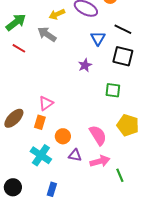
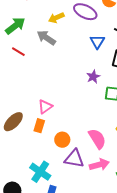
purple star: (85, 65) -> (93, 77), moved
cyan cross: (41, 155) -> (40, 172), moved
purple triangle: (75, 155) -> (74, 159), size x1.5

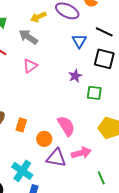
pink triangle: (45, 107) -> (30, 66), moved
pink semicircle: (97, 139) -> (66, 126), moved
pink arrow: (99, 165) -> (81, 153), moved

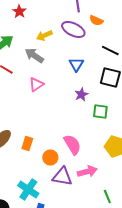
blue triangle: (79, 41) -> (76, 64), moved

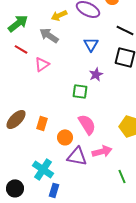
pink triangle: (36, 84) -> (42, 64), moved
green square: (100, 111) -> (80, 91), moved

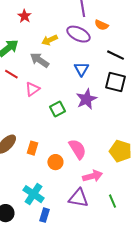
purple star: (96, 74) -> (86, 99), size x1.5
green square: (80, 91) -> (57, 109), moved, turned -35
purple triangle: (77, 156) -> (78, 198), moved

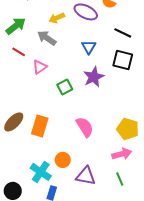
orange rectangle: (32, 148) -> (40, 126), size x1.5
orange circle: (55, 162) -> (63, 160), moved
pink arrow: (92, 176) -> (122, 154), moved

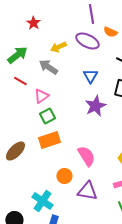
green square: (65, 87) -> (47, 116), moved
orange rectangle: (40, 126) -> (49, 140), moved, turned 55
orange circle: (63, 160) -> (64, 176), moved
purple triangle: (86, 176) -> (87, 191), moved

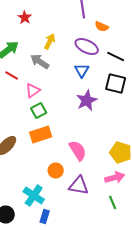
purple ellipse: (87, 41) -> (87, 46), moved
yellow arrow: (58, 47) -> (50, 42), turned 140

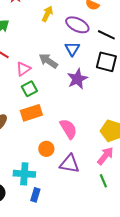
yellow arrow: (50, 42) -> (47, 14), moved
gray arrow: (40, 62) -> (48, 61), moved
pink arrow: (115, 178) -> (105, 156), turned -36
cyan cross: (34, 196) -> (24, 174), turned -30

